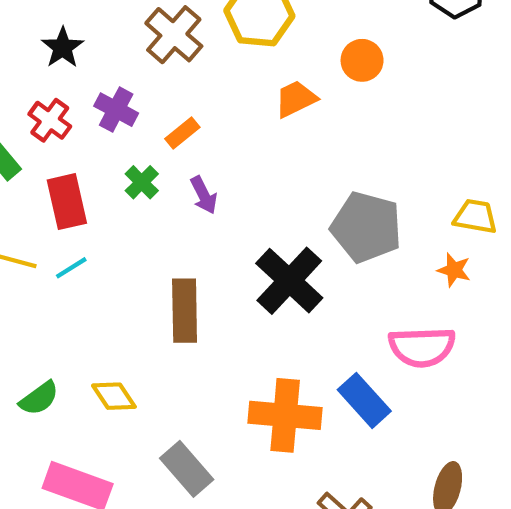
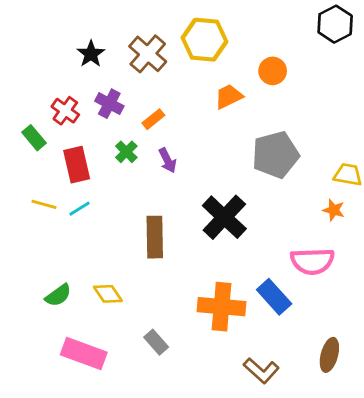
black star: (63, 48) -> (91, 54), moved
gray pentagon: (366, 227) -> (275, 155), moved, turned -30
gray rectangle: (187, 469) -> (156, 342), size x0.7

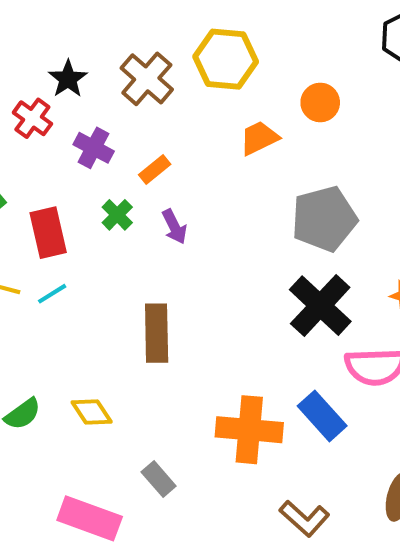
red cross: (65, 111) -> (32, 118), moved
black cross: (224, 217) -> (320, 306), moved
pink rectangle: (84, 353) -> (90, 518), moved

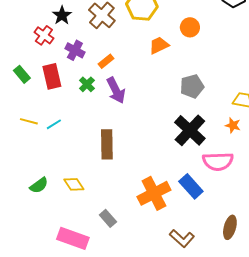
gray pentagon: (324, 219) -> (192, 86), size x0.7
purple arrow: (174, 227) -> (116, 90), size x1.5
red rectangle: (48, 233) -> (52, 76), moved
orange cross: (249, 430) -> (154, 193), turned -32

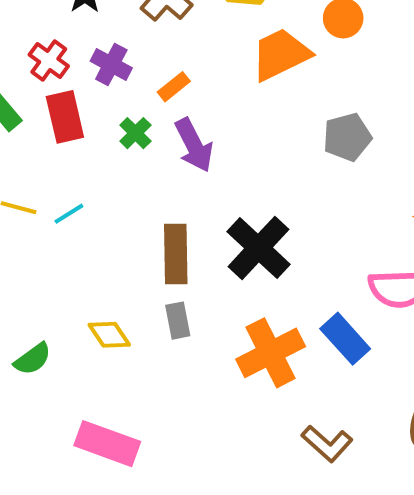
red cross: (44, 35) -> (49, 60), moved
orange trapezoid: (159, 45) -> (281, 54), size x1.5
black cross: (190, 130) -> (258, 248), moved
green semicircle: (39, 185) -> (33, 359), moved
gray rectangle: (108, 218) -> (178, 321), moved, turned 30

